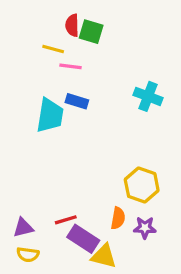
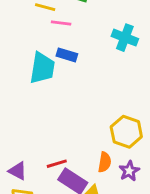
cyan cross: (148, 96) -> (125, 38), moved
purple triangle: (23, 228) -> (18, 171), turned 42
purple star: (145, 228) -> (129, 171), turned -30

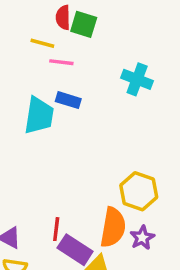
orange semicircle: (105, 162) -> (113, 227), size x1.6
red line: (57, 164) -> (56, 229), turned -66

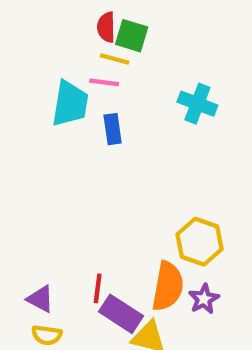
yellow line: (42, 43) -> (115, 59), moved
blue rectangle: (68, 100) -> (113, 129), turned 65
cyan trapezoid: (39, 116) -> (70, 104), moved

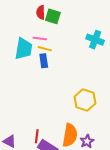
yellow line: (115, 59) -> (45, 49), moved
cyan cross: (197, 104) -> (95, 40), moved
yellow hexagon: (200, 242) -> (85, 100), moved

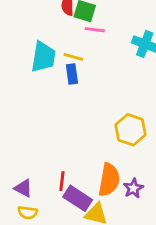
pink line: (40, 39) -> (95, 30), moved

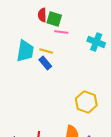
blue rectangle: (72, 74) -> (45, 63), turned -32

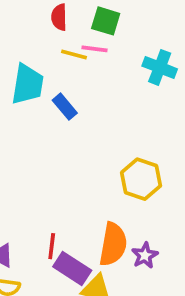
green square: (54, 19) -> (106, 21), moved
yellow line: (46, 51) -> (74, 54), moved

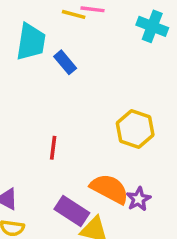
orange semicircle: (113, 244) -> (110, 189), turned -72
red line: (52, 246) -> (53, 148), moved

